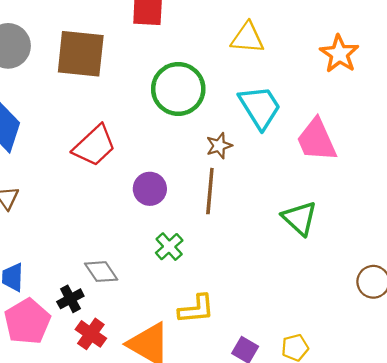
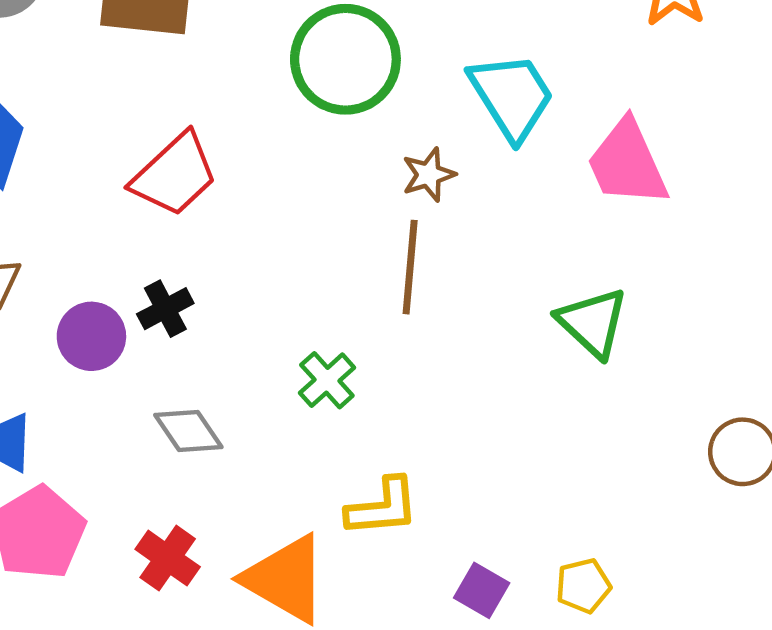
purple circle: (150, 189) -> (91, 336), moved
black cross: (70, 299) -> (165, 309), moved

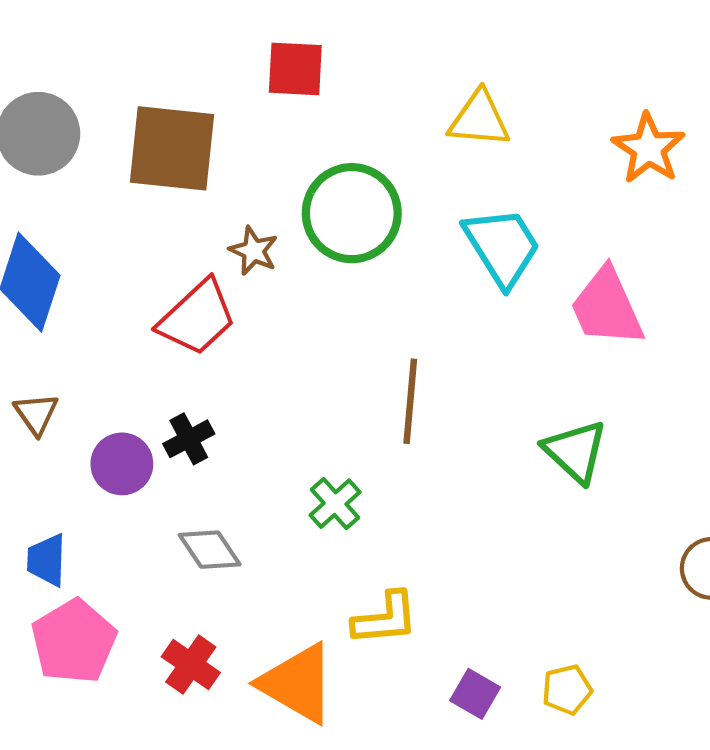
brown star: (429, 175) -> (254, 251), moved, turned -30

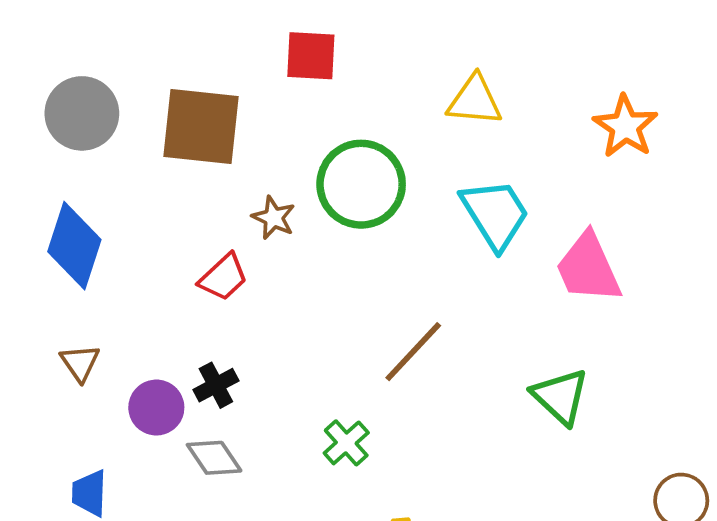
red trapezoid: (197, 318) -> (223, 277), size x0.7
brown line: (410, 401) -> (413, 352), turned 38
gray diamond: (210, 550) -> (214, 458), moved

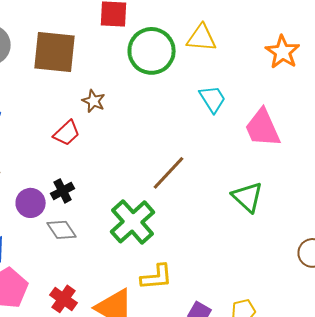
green circle: (361, 184) -> (152, 51), moved
cyan trapezoid: (495, 214) -> (213, 99), size x0.7
green cross: (346, 443) -> (133, 222), size x1.8

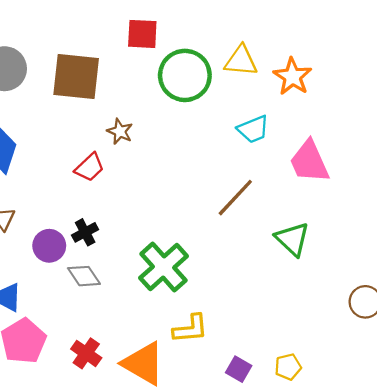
orange star: (283, 52) -> (292, 77), moved
cyan trapezoid: (213, 99) -> (253, 129), turned 100
brown line: (169, 173) -> (235, 198), moved

